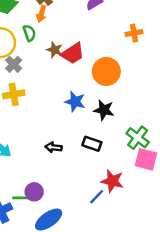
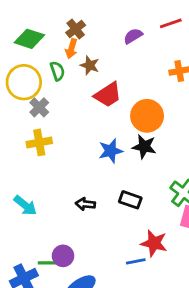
brown star: (55, 50) -> (90, 65), moved
blue star: (75, 102) -> (111, 151), turned -30
black star: (104, 110) -> (144, 147), moved
blue line: (97, 197) -> (136, 261), turned 35

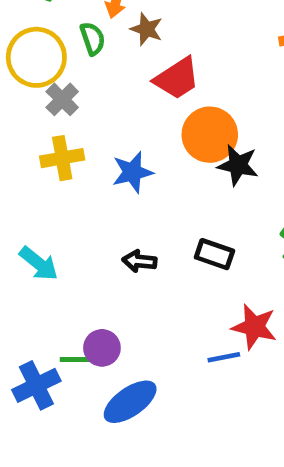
orange circle: (147, 116) -> (210, 135), moved
blue star: (111, 151) -> (132, 172), moved

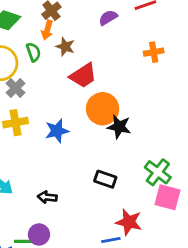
black arrow: (139, 261) -> (47, 197), moved

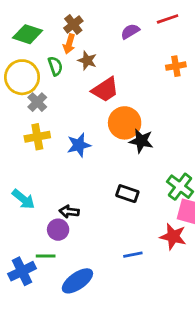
red star: (129, 222) -> (173, 237), moved
purple circle: (39, 234) -> (58, 230), moved

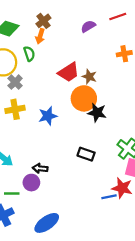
brown star: (87, 61) -> (89, 77), moved
blue line: (133, 255) -> (109, 197), moved
green line: (46, 256) -> (12, 193), moved

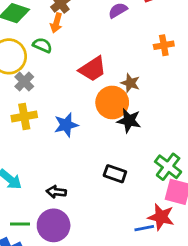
green semicircle: (29, 54) -> (42, 45), turned -48
brown star: (89, 77) -> (130, 83), moved
purple circle: (31, 183) -> (54, 225), moved, size x1.5

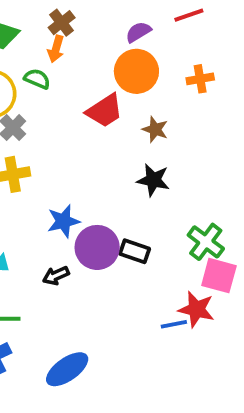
orange circle: (112, 102) -> (136, 71), moved
blue star: (66, 125) -> (63, 221), moved
black arrow: (56, 192) -> (56, 276), turned -30
purple circle: (54, 225) -> (97, 247), moved

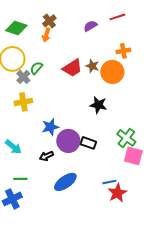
orange circle: (136, 71) -> (112, 72), moved
green semicircle: (37, 79) -> (36, 68), moved, turned -72
brown star: (155, 129) -> (92, 66), moved
red star: (196, 309) -> (117, 193), moved, turned 30
blue ellipse: (67, 369) -> (65, 182), moved

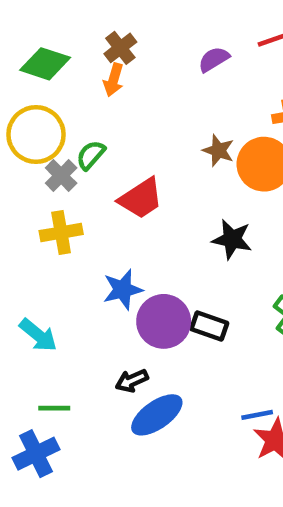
red trapezoid: (72, 68) -> (141, 198), moved
black arrow: (46, 156) -> (132, 381), moved

